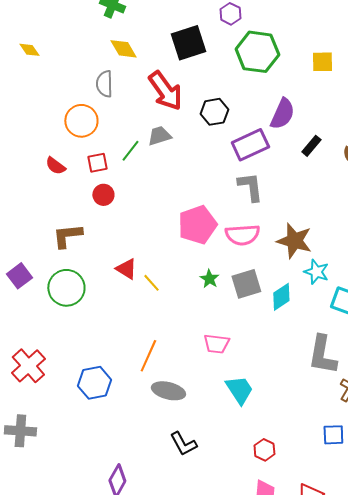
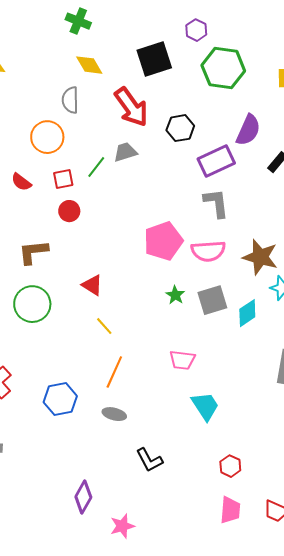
yellow line: (151, 283) -> (104, 326), moved
gray ellipse: (168, 391) -> (114, 414), moved, size x0.7

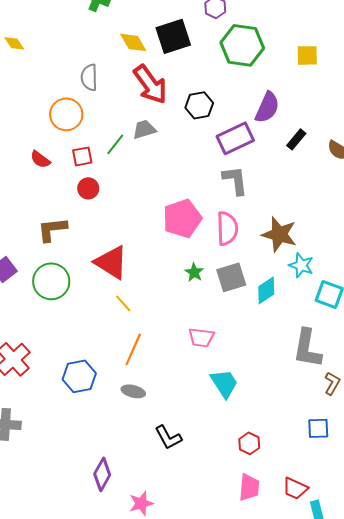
yellow diamond: (89, 65) -> (133, 42), moved
pink semicircle: (208, 251) -> (227, 228), turned -88
red triangle: (92, 285) -> (111, 262), size x1.6

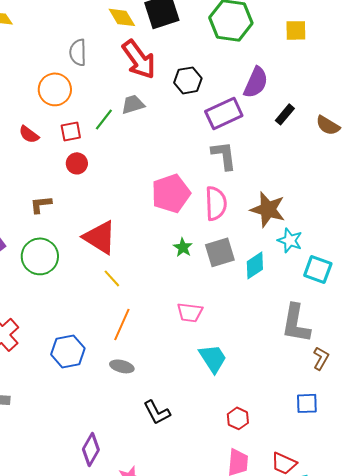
brown L-shape: (52, 229) -> (41, 204), size x0.7

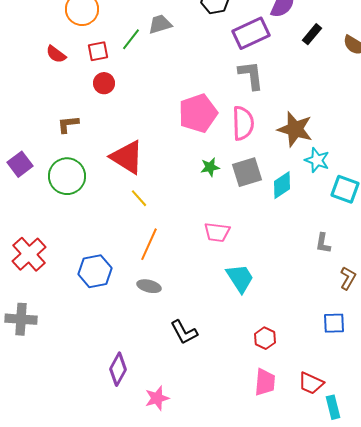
green star: (183, 247) -> (210, 167), turned 30
gray L-shape: (296, 323) -> (323, 243), size x0.5

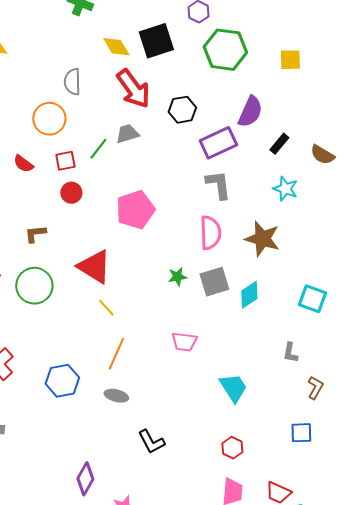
pink pentagon: (198, 113) -> (135, 210), moved
cyan star: (317, 160) -> (285, 189), moved
cyan trapezoid: (240, 278) -> (233, 388), moved

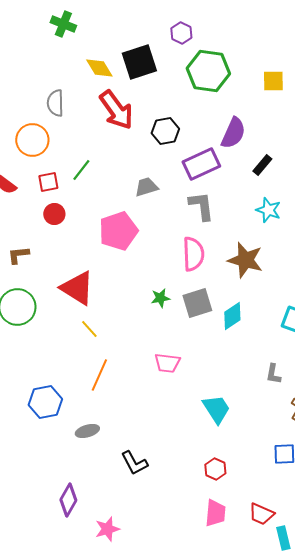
gray trapezoid: (127, 134) -> (146, 187), moved
gray ellipse: (116, 396) -> (87, 431), moved, turned -30

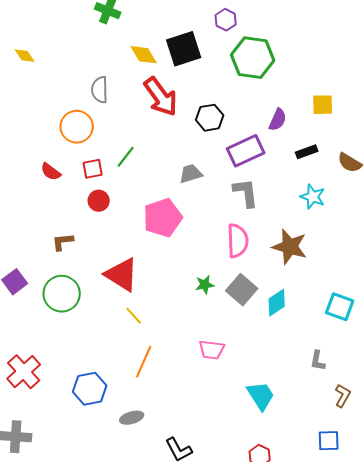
yellow square: (273, 81) -> (323, 105), moved
purple semicircle: (233, 133) -> (278, 120), size x0.7
black rectangle: (262, 165) -> (307, 152), turned 30
gray square: (197, 303) -> (242, 290), turned -32

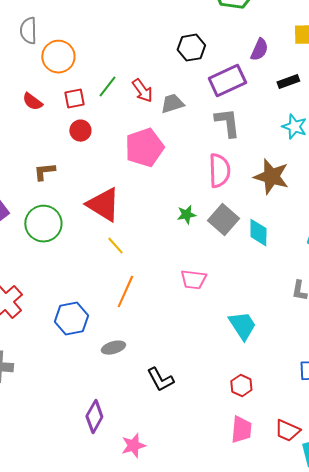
gray semicircle: (100, 90) -> (28, 31), moved
red arrow: (161, 97) -> (142, 91), moved, size x0.6
cyan diamond: (277, 303) -> (258, 233), turned -56

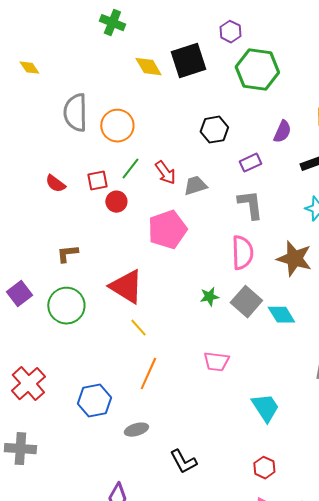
gray semicircle: (28, 31) -> (75, 113), moved, size x1.4
orange circle: (58, 57) -> (117, 126), moved
purple rectangle: (227, 81) -> (250, 163), size x0.6
red circle: (80, 131) -> (116, 202), moved
cyan diamond: (258, 233) -> (281, 315), turned -32

